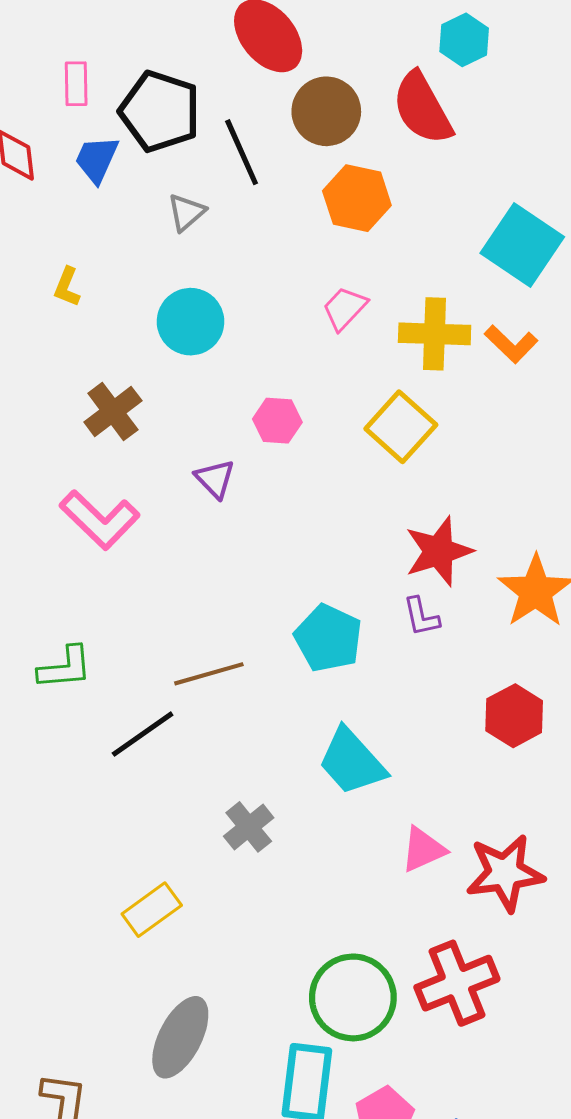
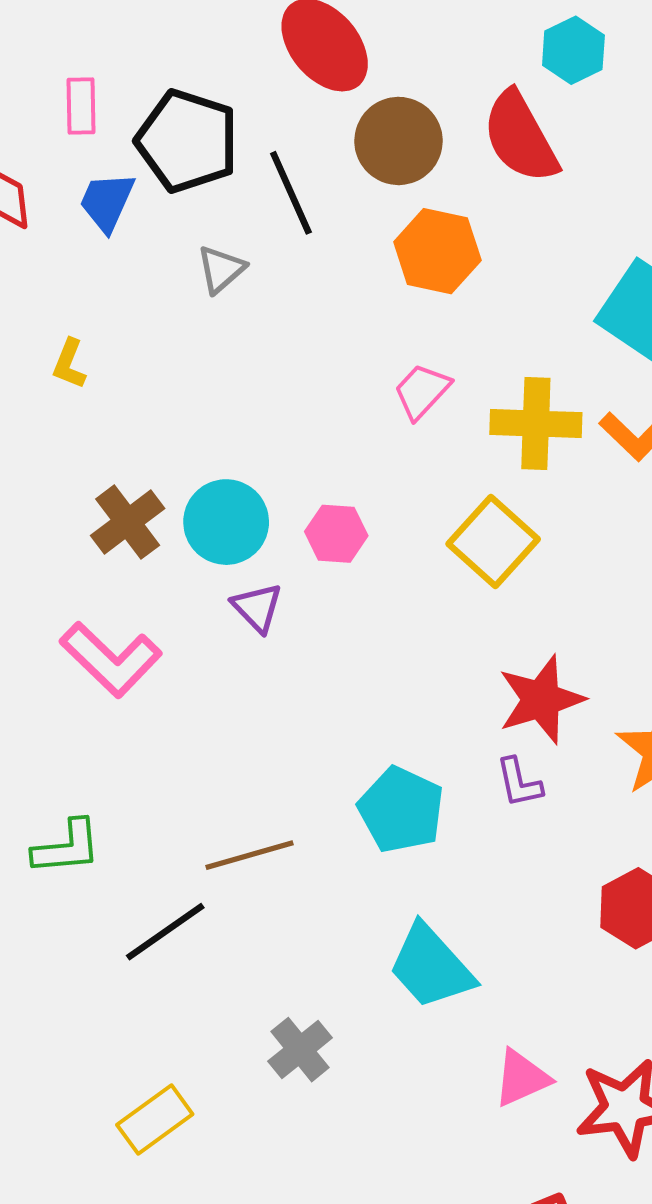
cyan circle: (191, 322) -> (226, 522), moved
yellow rectangle: (152, 910) -> (155, 1120), moved

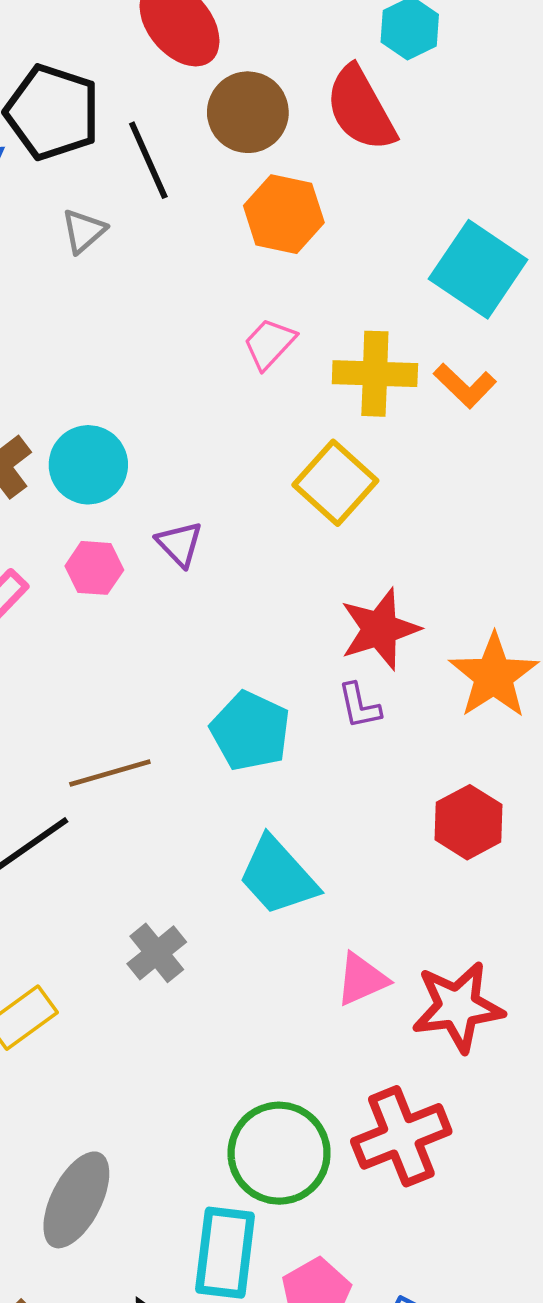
pink hexagon: (336, 534) -> (94, 568), moved
purple triangle: (257, 608) -> (179, 544), moved

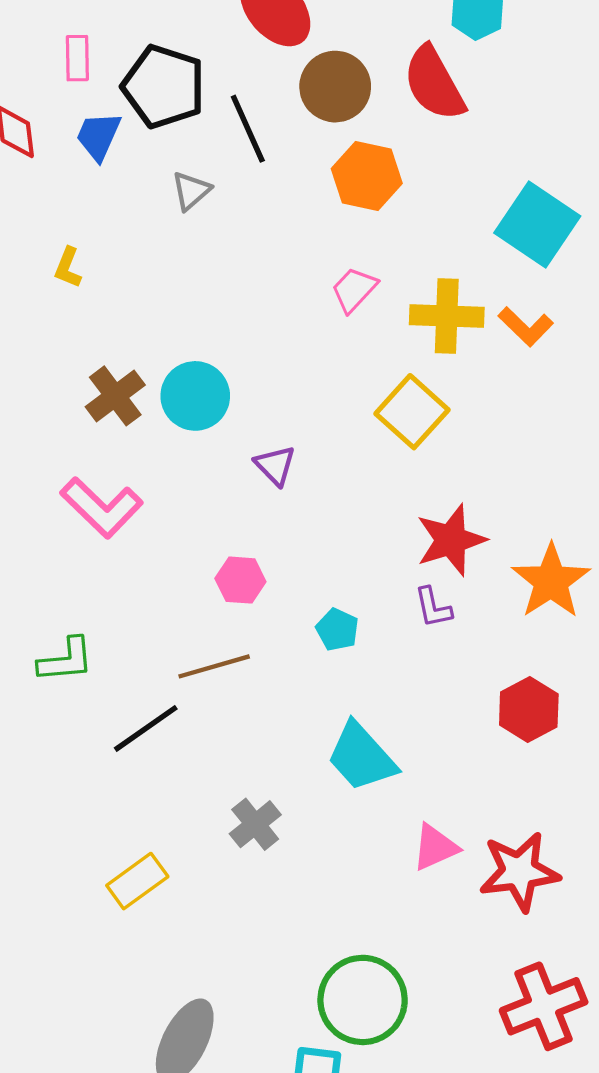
pink hexagon: (94, 568) -> (240, 580), moved
cyan pentagon: (250, 731) -> (337, 630), size x0.6
red cross: (401, 1136) -> (544, 1006), moved

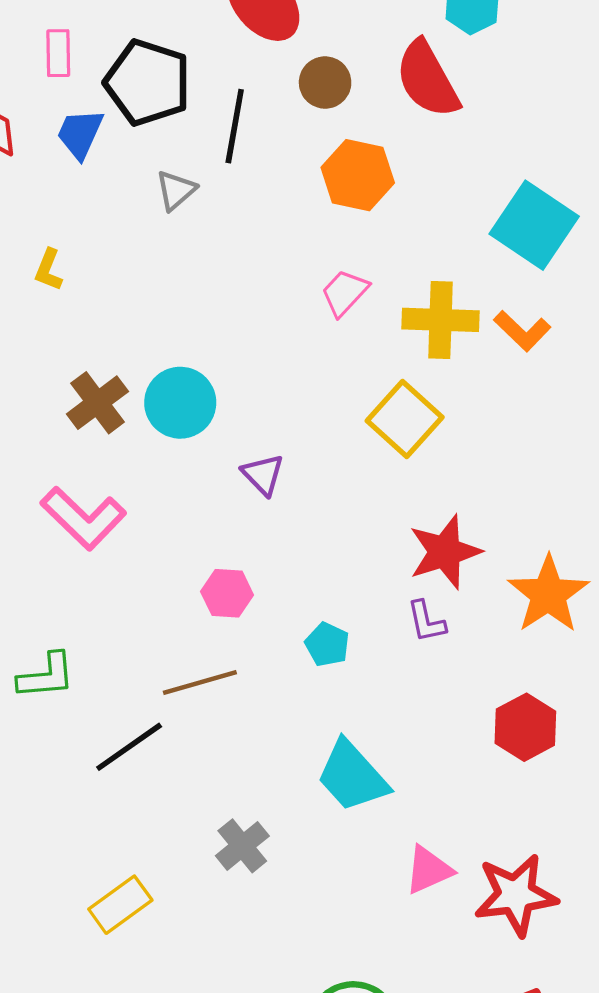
brown circle: (335, 87) -> (325, 83), size x0.7
black line: (248, 129) -> (235, 126), turned 34

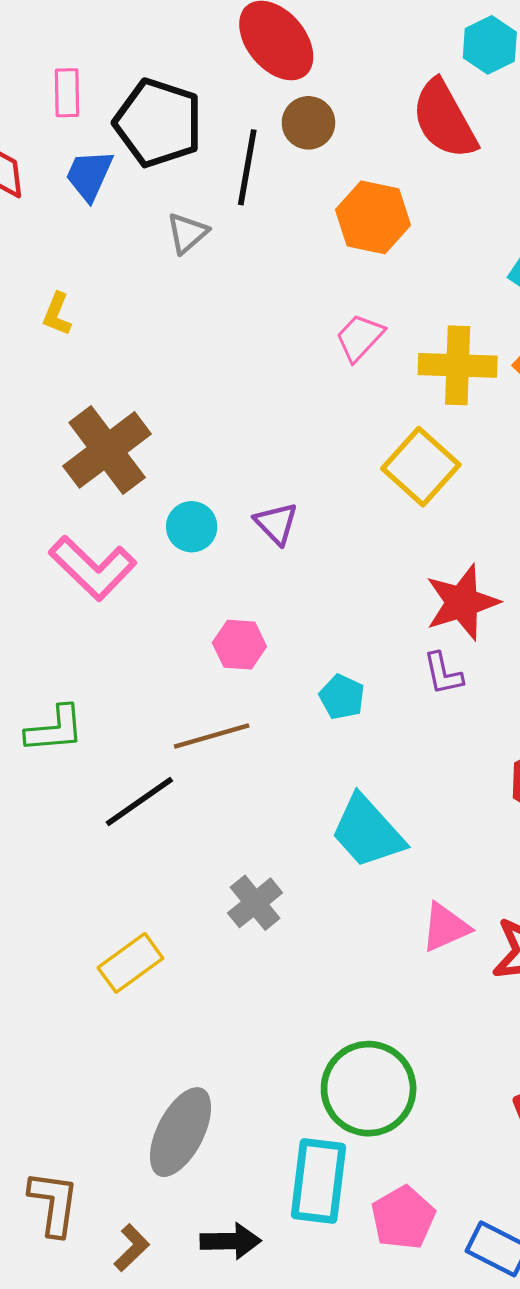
brown circle: (325, 83) -> (308, 123), moved
brown cross: (97, 403) -> (107, 450), size x1.4
cyan circle: (180, 403) -> (192, 527), moved, size x0.7

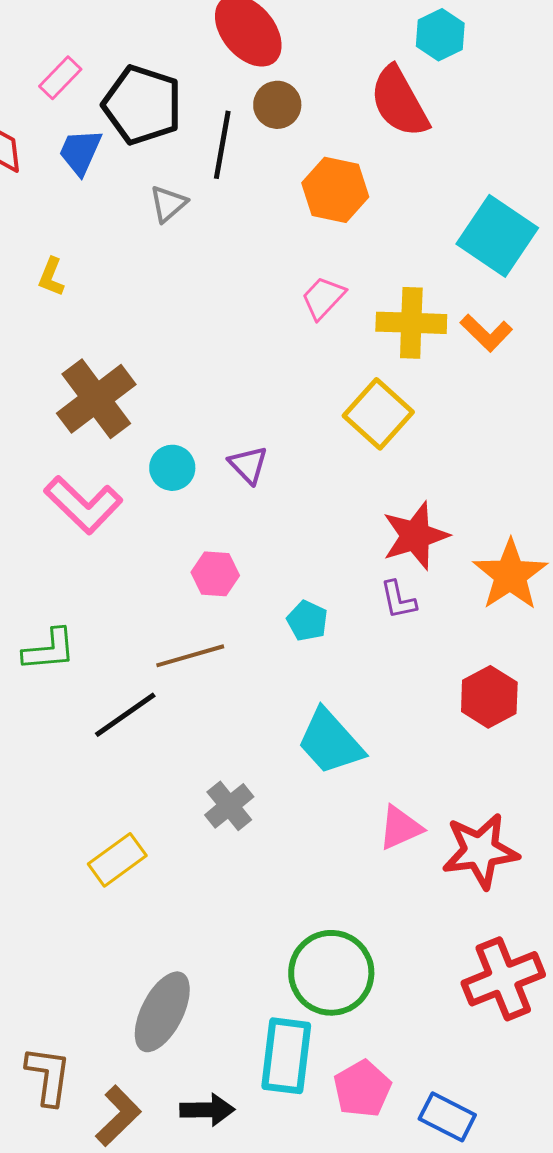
pink rectangle: (67, 93) -> (60, 78), turned 45
brown L-shape: (132, 1248) -> (118, 1116), size x1.4

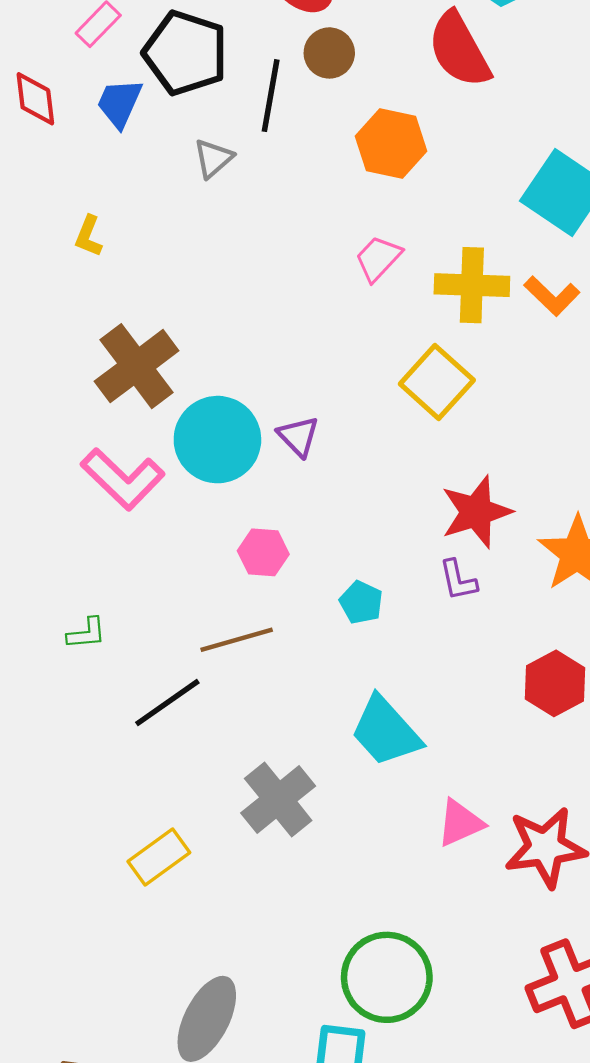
cyan circle: (172, 468) -> (217, 440), size x1.8
green L-shape: (49, 650) -> (86, 633), size x0.7
gray cross: (229, 806) -> (278, 799), size x1.4

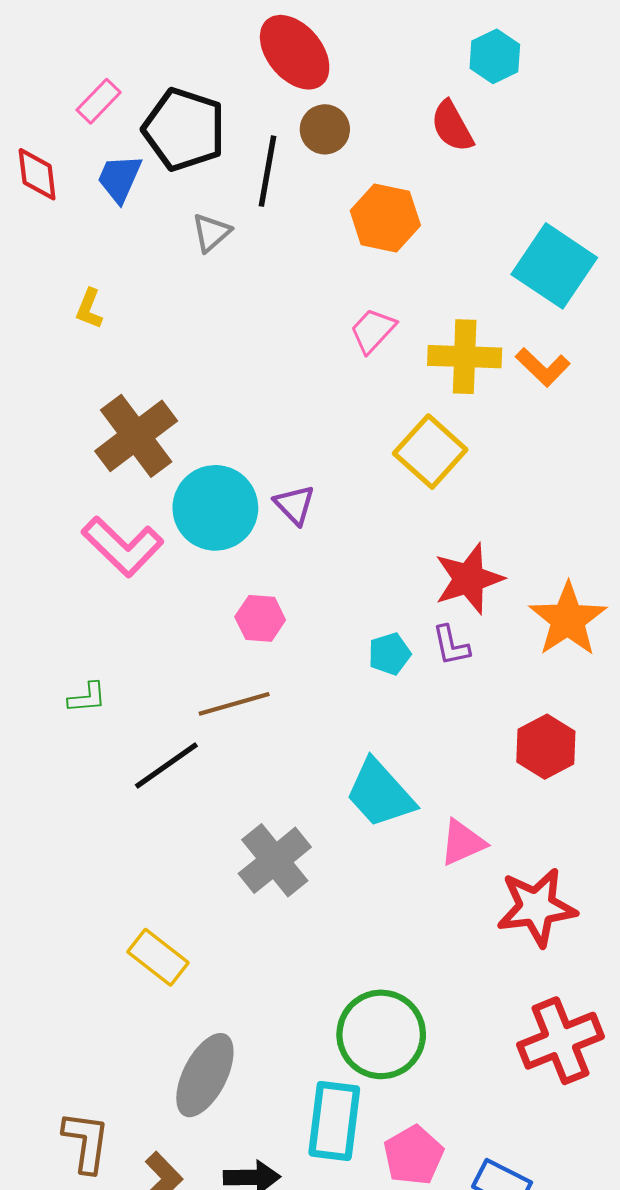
red semicircle: (459, 50) -> (452, 126), size x0.7
cyan pentagon: (361, 602) -> (389, 654), moved, turned 30
pink triangle: (460, 823) -> (462, 843), moved
yellow rectangle: (159, 857) -> (158, 957), moved, turned 74

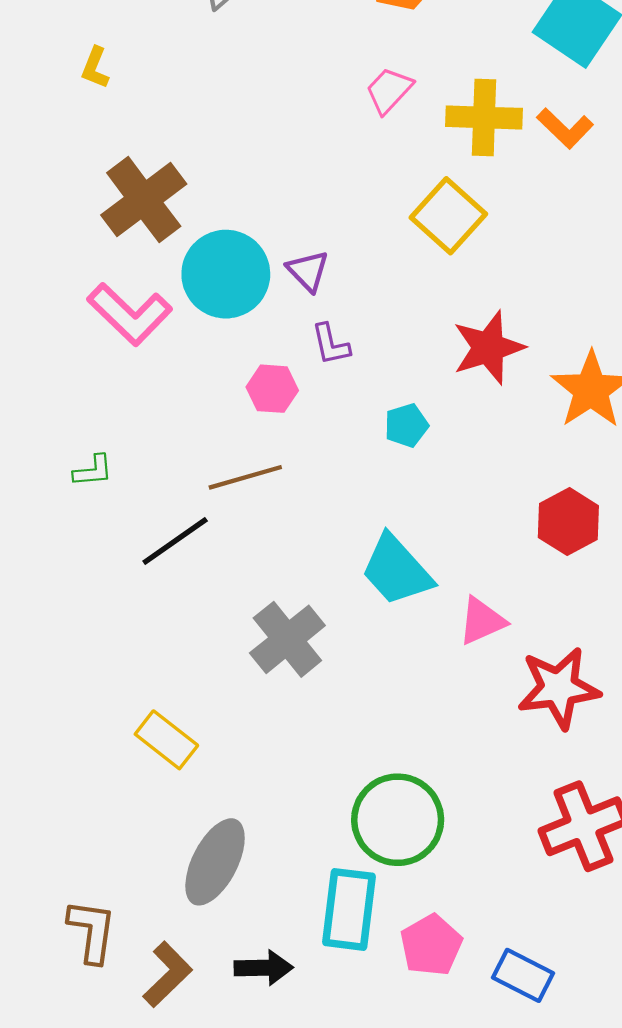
purple L-shape: (451, 645) -> (331, 344), moved

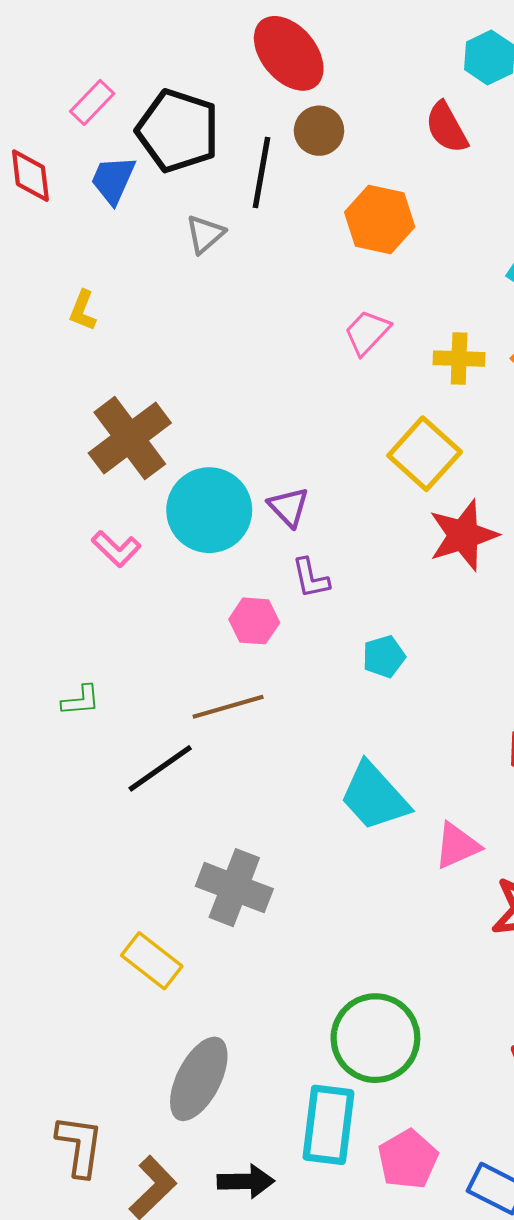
yellow cross: (484, 117) -> (459, 359), size x0.7
pink L-shape: (130, 314) -> (116, 549), size x0.6
red star: (488, 348) -> (463, 535), moved
gray cross: (287, 639) -> (234, 888), moved, turned -30

